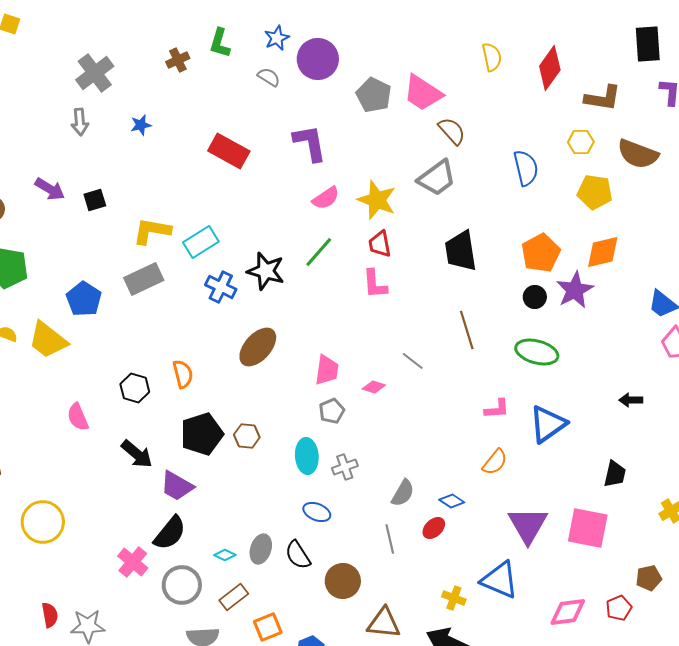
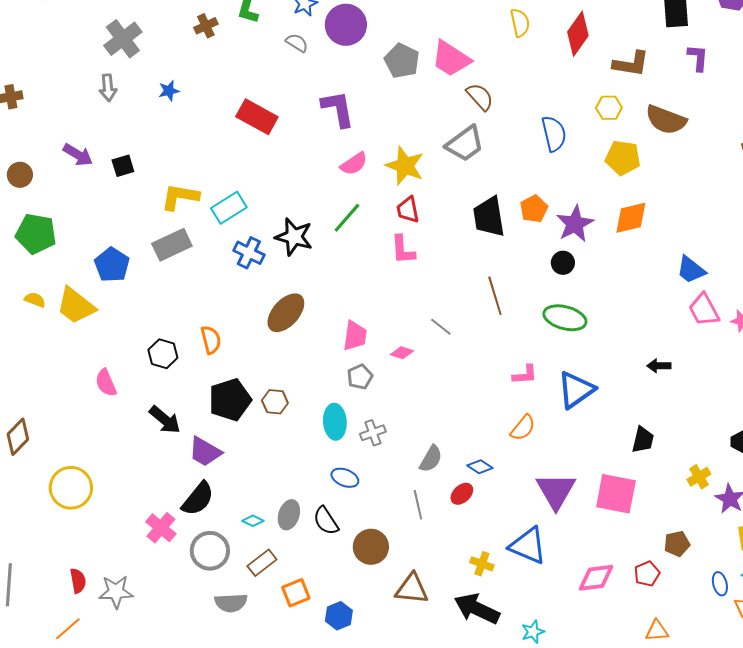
orange pentagon: (541, 253) -> (534, 209), moved, size x0.7
purple star: (575, 290) -> (575, 224), moved

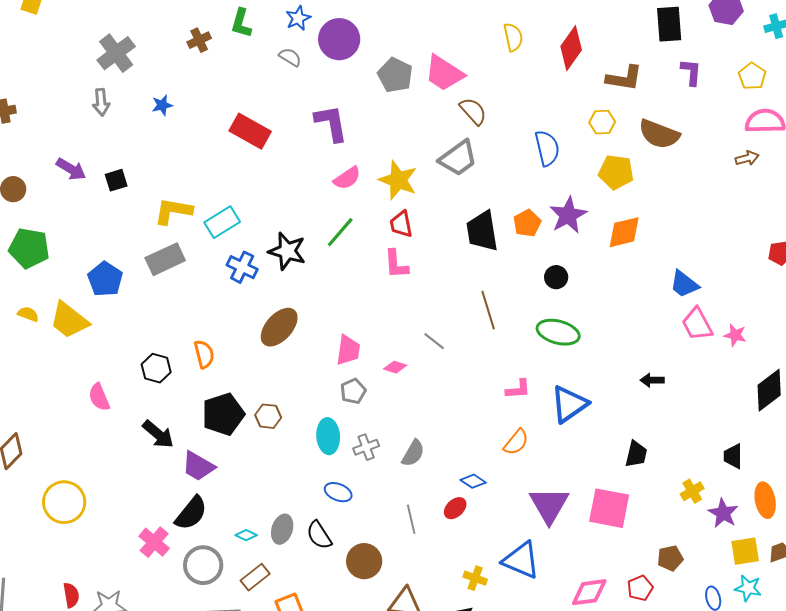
purple star: (575, 224) -> (568, 215), moved
gray semicircle: (431, 459) -> (413, 453), moved

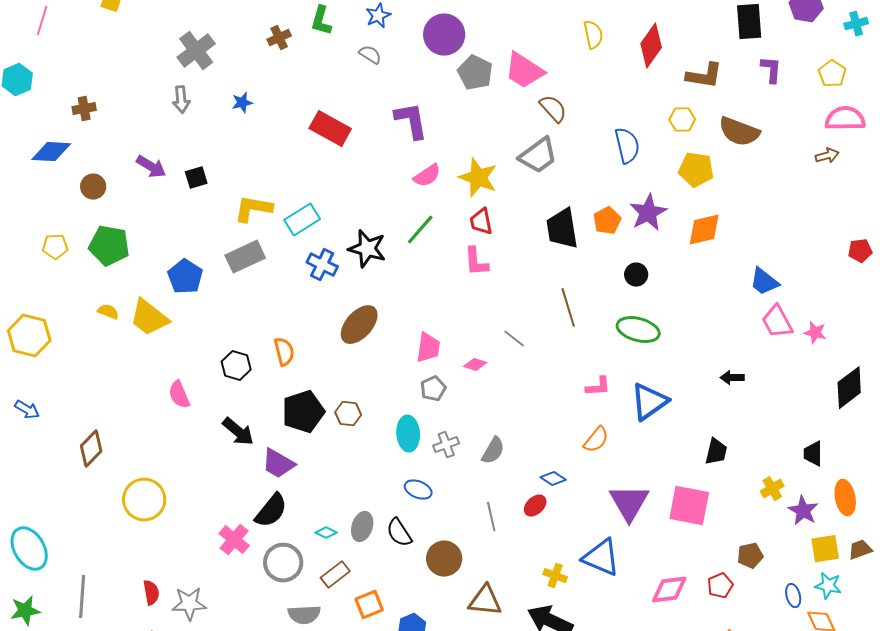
purple circle: (339, 39) -> (444, 35), moved

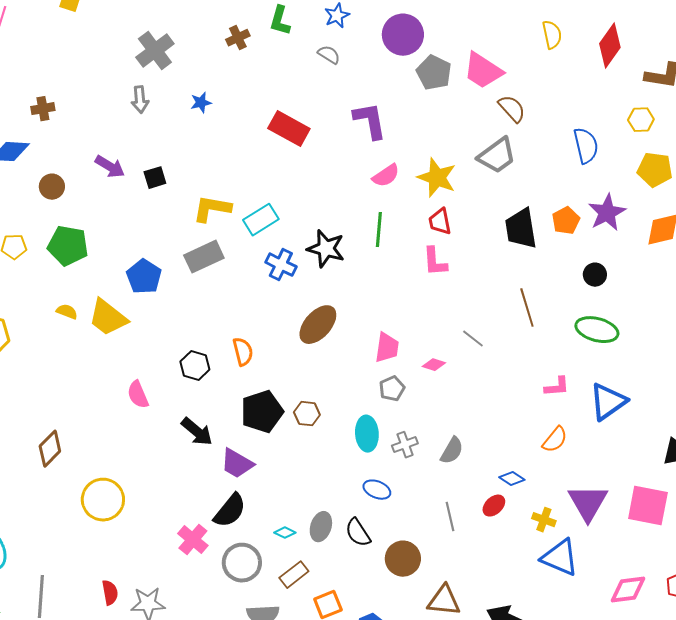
green line: (420, 230) -> (379, 230), turned -36
yellow cross: (555, 576) -> (544, 520), moved

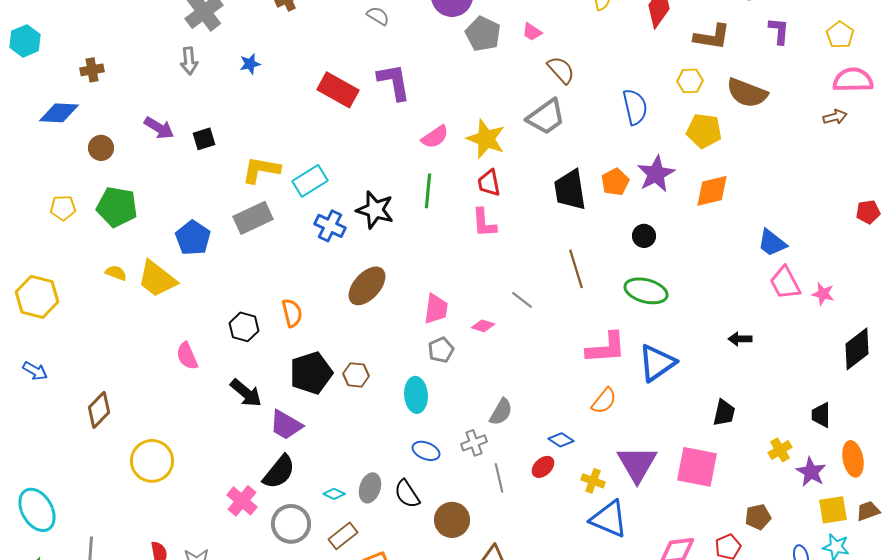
pink trapezoid: (483, 71) -> (532, 32), size x0.5
purple L-shape: (370, 121) -> (394, 82), moved
pink L-shape: (557, 387) -> (606, 348), size x1.6
gray cross: (405, 445) -> (474, 443), moved

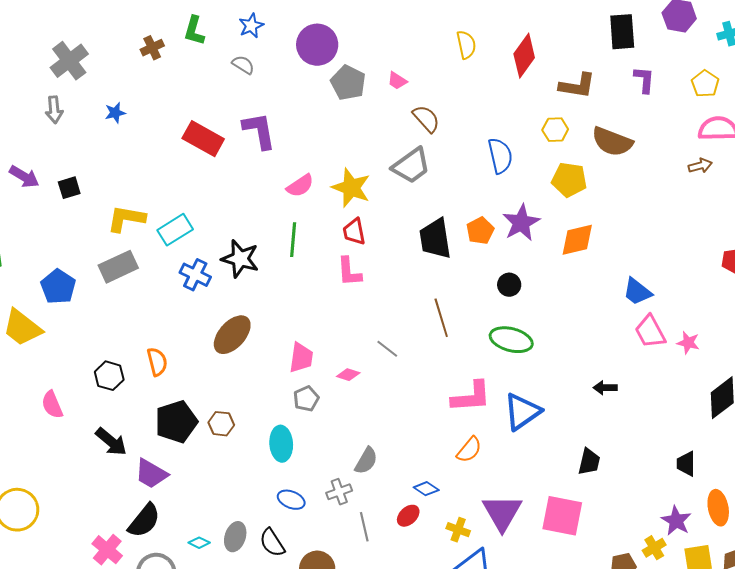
yellow cross: (780, 450) -> (654, 548), moved

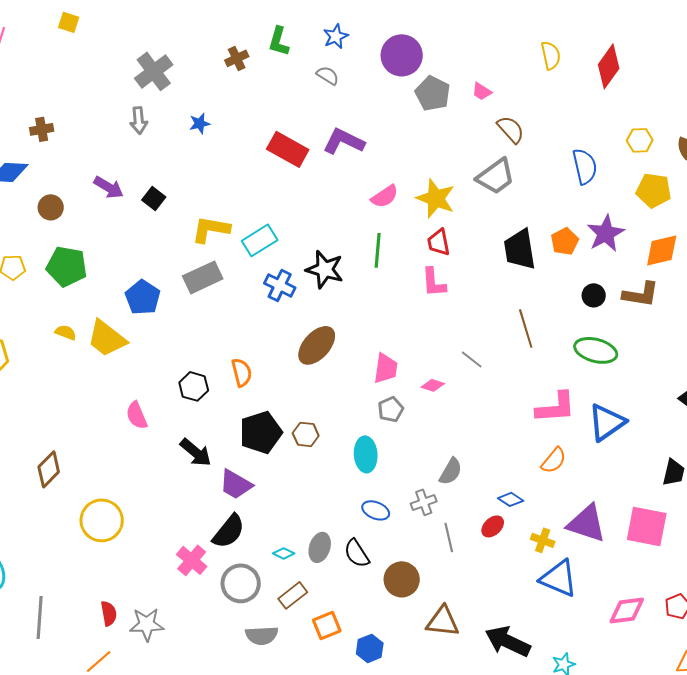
brown L-shape: (577, 86) -> (641, 294), moved
purple L-shape: (259, 131) -> (344, 141), turned -54
black square: (69, 188) -> (154, 198), turned -35
purple triangle: (502, 513) -> (587, 523), turned -42

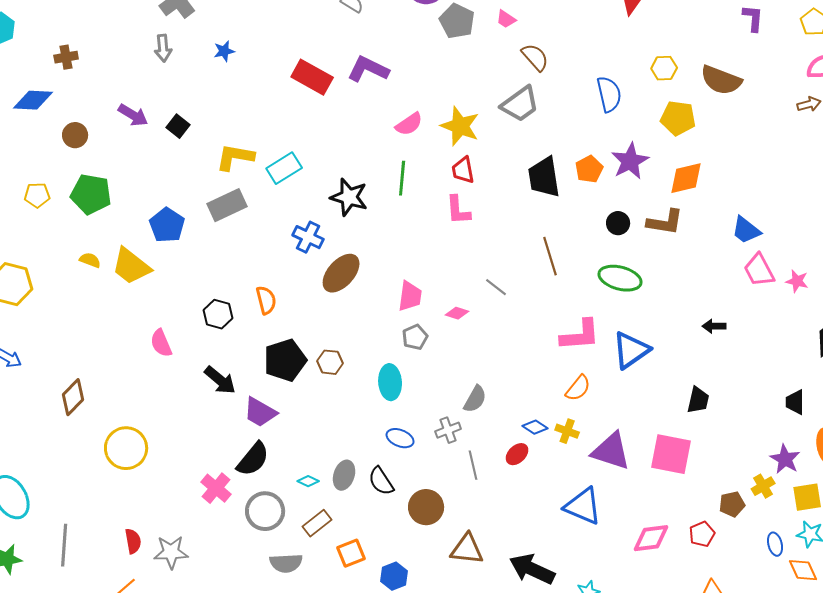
blue cross: (280, 285) -> (308, 237), moved
yellow cross: (543, 540) -> (567, 431), moved

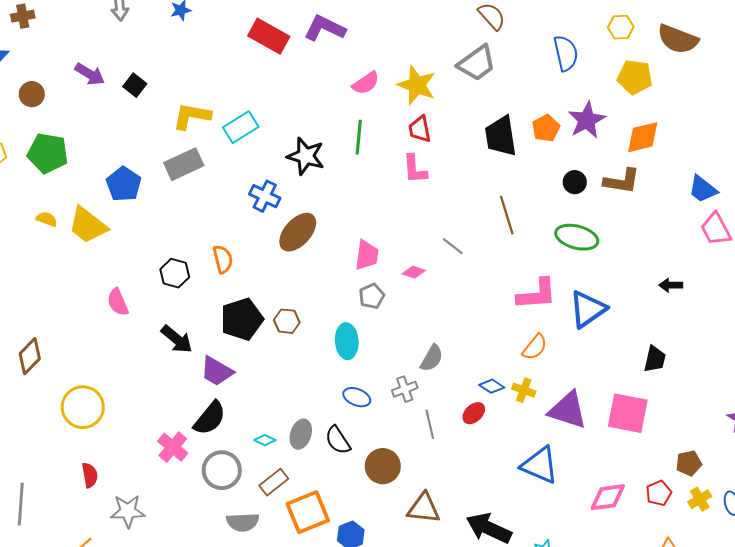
yellow cross: (763, 486) -> (700, 499), moved
red semicircle: (133, 541) -> (90, 475), moved
orange square: (351, 553) -> (308, 512), size x1.5

